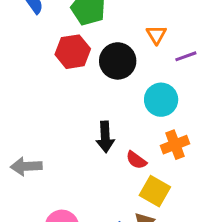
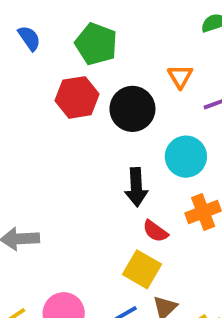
black arrow: (105, 137) -> (136, 187), moved
yellow square: (155, 191) -> (142, 269), moved

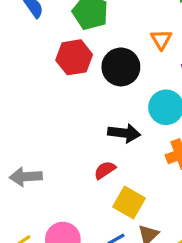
black arrow: (136, 187) -> (124, 133), turned -80
red semicircle: (155, 231) -> (105, 170), moved, turned 110

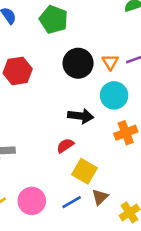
orange triangle: (161, 40) -> (110, 62), moved
red hexagon: (74, 57) -> (18, 71), moved

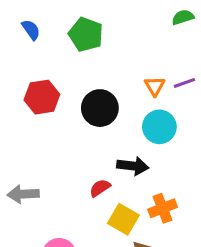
black circle: (78, 63) -> (100, 108), moved
black arrow: (81, 116) -> (133, 166), moved
orange cross: (126, 133) -> (163, 208), moved

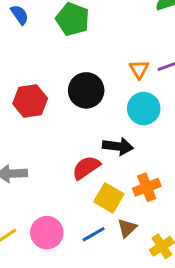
red hexagon: (42, 97) -> (30, 101), moved
red semicircle: (100, 188) -> (86, 168), size x1.4

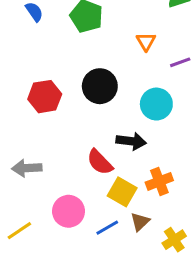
orange triangle: (139, 69) -> (146, 41), moved
red semicircle: (86, 168) -> (100, 162), turned -100
pink circle: (47, 233) -> (69, 211), moved

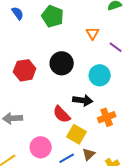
purple line: (180, 62) -> (116, 47), turned 56
orange cross: (159, 181) -> (107, 117), moved

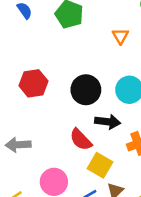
black circle: (62, 63) -> (86, 90), moved

